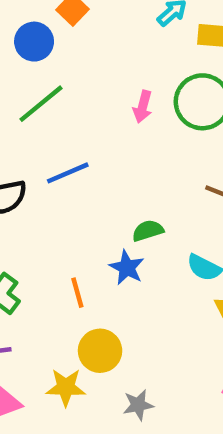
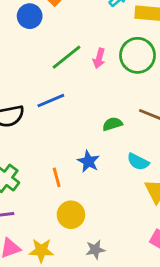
green line: (41, 104) -> (67, 57), moved
green semicircle: (148, 231) -> (112, 124), moved
yellow star: (66, 387) -> (41, 251), moved

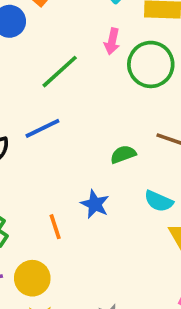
pink arrow: (99, 58) -> (112, 41), moved
yellow circle: (71, 215) -> (32, 278), moved

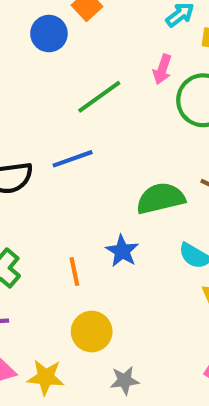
green semicircle: (123, 154) -> (161, 198), size x1.6
yellow circle: (32, 278) -> (92, 332), moved

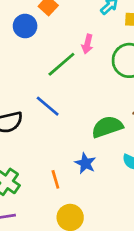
pink arrow: (162, 69) -> (87, 44), moved
blue line: (73, 159) -> (48, 106), turned 65

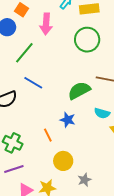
pink arrow: (87, 44) -> (46, 24), moved, size x1.5
green line: (61, 64) -> (24, 53), moved

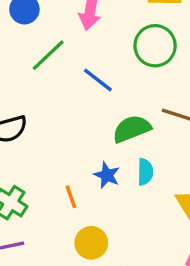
blue line: (33, 83) -> (98, 80), moved
cyan semicircle: (102, 113) -> (145, 172), moved, turned -112

